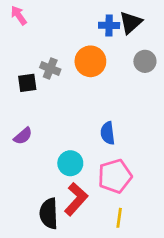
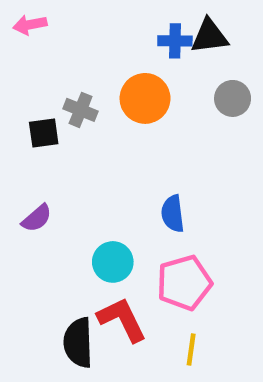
pink arrow: (19, 15) -> (30, 25), turned -66
black triangle: (131, 23) -> (210, 36), turned 35
red L-shape: (76, 199) -> (122, 320), turned -68

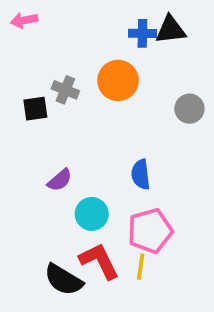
gray circle: (233, 98) -> (189, 109), moved
purple semicircle: (37, 218) -> (60, 180), moved
black semicircle: (78, 343) -> (64, 280), turned -57
yellow line: (191, 349) -> (141, 267), moved

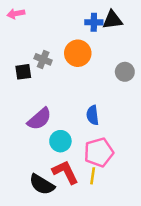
purple semicircle: (60, 180) -> (39, 119), size x1.5

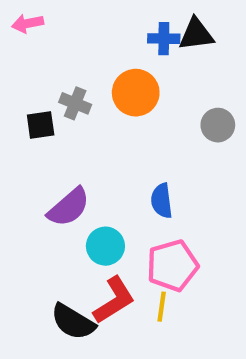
red L-shape: (65, 172) -> (114, 300), turned 84

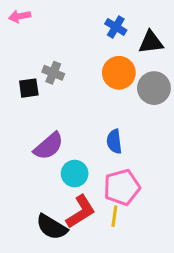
black triangle: (196, 34) -> (151, 42), moved
blue cross: (164, 39) -> (116, 27), turned 30
orange circle: (136, 93) -> (119, 73), moved
gray circle: (218, 125) -> (154, 88), size x1.4

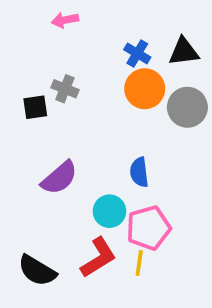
pink arrow: (20, 16) -> (65, 20), moved
blue cross: (116, 27) -> (137, 53), moved
cyan circle: (75, 174) -> (109, 211), moved
black semicircle: (52, 227) -> (37, 271), moved

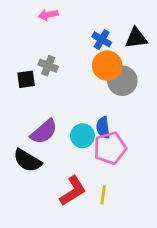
gray circle: (187, 107) -> (122, 81), moved
cyan circle: (109, 211) -> (82, 136), moved
pink pentagon: (148, 228) -> (110, 148), moved
black semicircle: (37, 271) -> (27, 161), moved

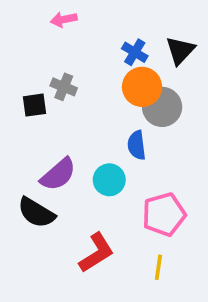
black triangle: (136, 38) -> (180, 50), turned -40
blue semicircle: (103, 127) -> (137, 145), moved
pink pentagon: (110, 148) -> (164, 214), moved
yellow line: (103, 195) -> (158, 267), moved

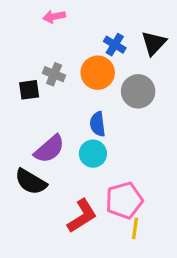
orange circle: (142, 87) -> (98, 73), moved
blue semicircle: (137, 145) -> (98, 124), moved
pink pentagon: (164, 214) -> (124, 200), moved

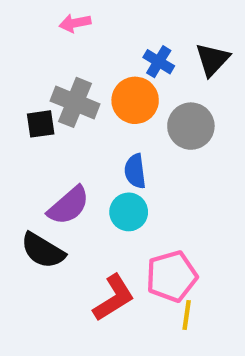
gray cross: (54, 74) -> (75, 102), size x1.5

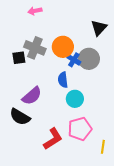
blue cross: (159, 62) -> (74, 60), moved
cyan circle: (129, 212) -> (75, 99), moved
yellow line: (187, 315) -> (103, 147), moved

